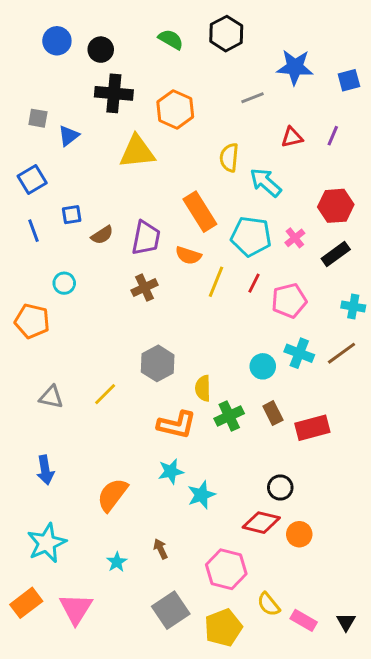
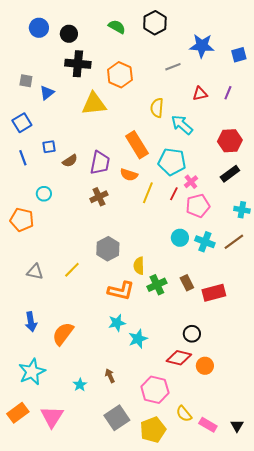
pink cross: (295, 238) -> (191, 182), moved
cyan circle: (263, 366) -> (180, 238), moved
orange semicircle: (112, 495) -> (63, 334), moved

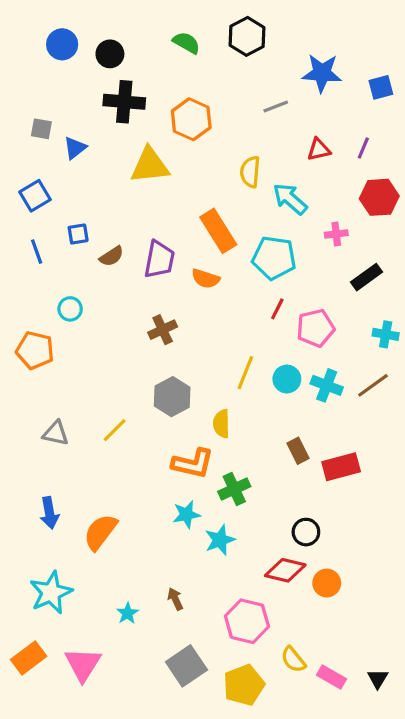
red hexagon: (230, 141) -> (379, 197), moved
pink cross: (191, 182) -> (336, 234), moved, turned 32
yellow line: (148, 193) -> (245, 373), moved
brown cross: (99, 197) -> (163, 330), moved
green cross: (157, 285) -> (234, 489), moved

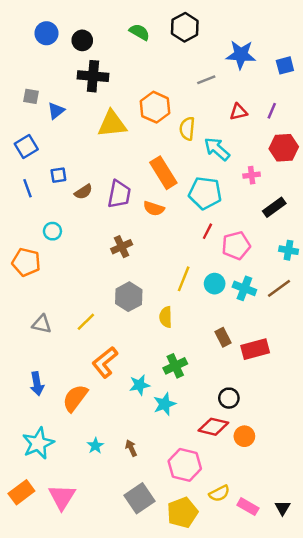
orange hexagon: (191, 119) -> (155, 107), moved
orange L-shape: (193, 463) -> (105, 362), moved, turned 128
cyan star: (127, 613) -> (95, 446), moved
yellow semicircle: (293, 660) -> (219, 493), turned -78

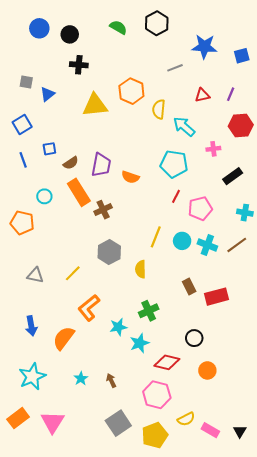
black cross: (93, 76) -> (79, 65), size x0.7
orange rectangle: (163, 173) -> (79, 192), moved
red diamond: (213, 427) -> (167, 362), moved

